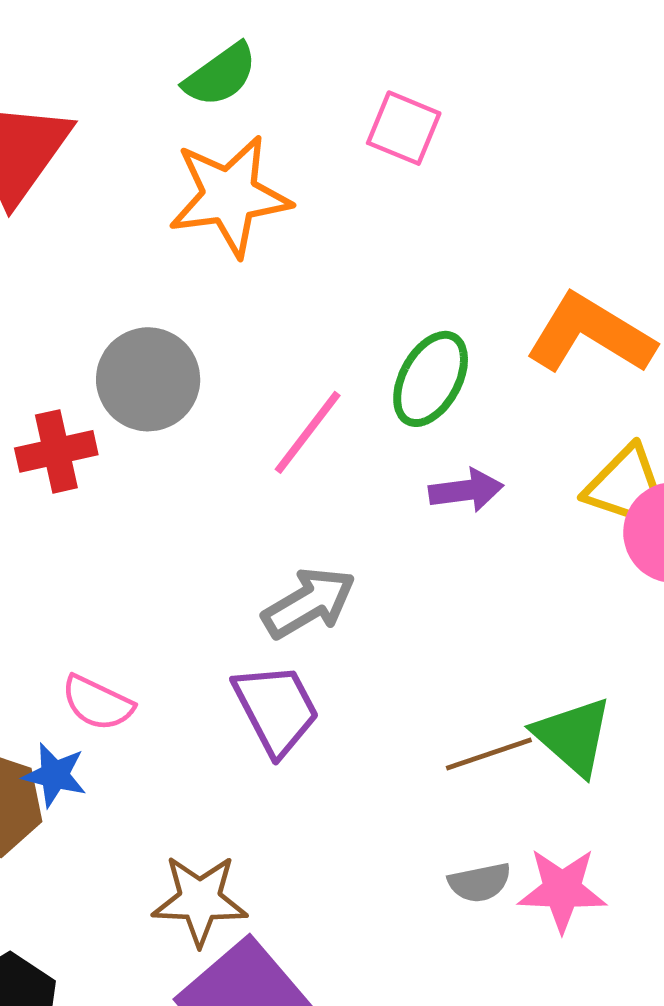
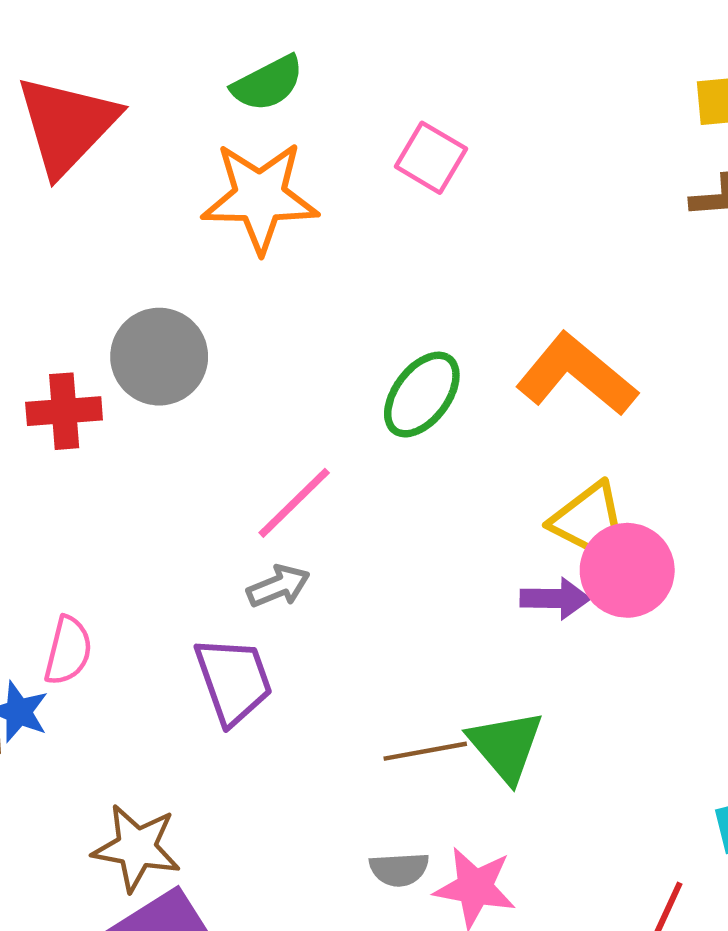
pink line: (308, 432) -> (294, 503), moved
purple arrow: (466, 490) -> (555, 599), moved
gray arrow: (309, 603) -> (278, 586), size x0.7
pink semicircle: (97, 703) -> (68, 651), turned -110

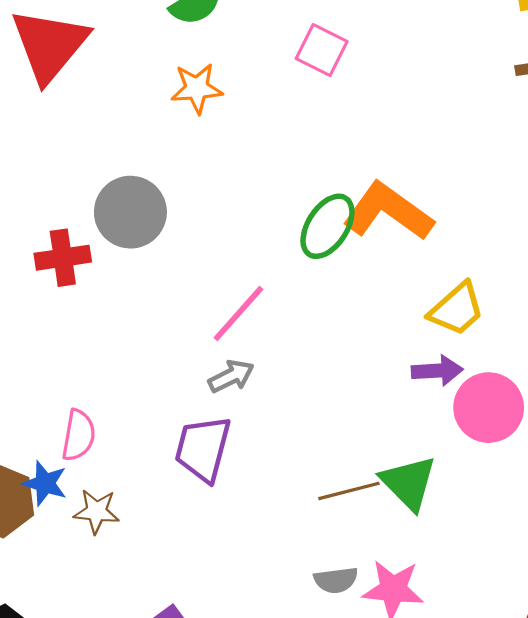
orange star: (260, 197) -> (197, 88), size x0.6
orange L-shape: (576, 375) -> (388, 212), moved
pink circle: (627, 570) -> (489, 408), moved
purple trapezoid: (234, 680) -> (203, 449), turned -142
brown star: (137, 848) -> (96, 511), moved, size x0.7

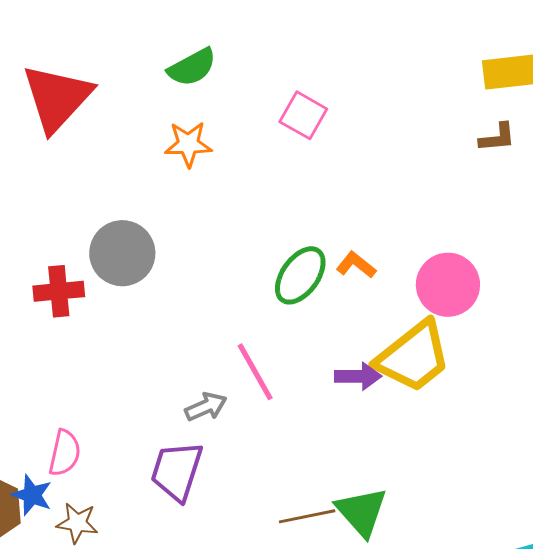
orange L-shape: (388, 212) -> (356, 265), size x0.5
yellow trapezoid: (457, 309) -> (413, 357), size x1.5
pink line: (238, 314) -> (255, 372), moved, turned -74
purple arrow: (437, 371) -> (358, 376), moved
pink circle: (489, 408) -> (448, 285), moved

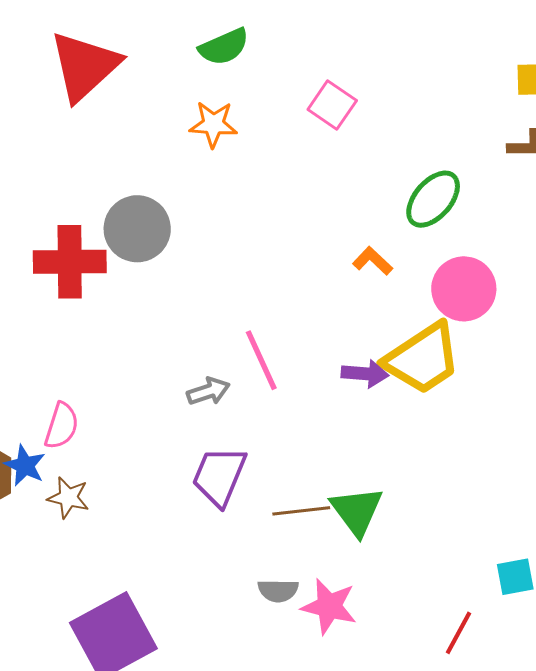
green ellipse: (300, 275) -> (433, 199), moved
red cross: (59, 291) -> (70, 262), size x1.4
purple trapezoid: (177, 471) -> (219, 476), moved

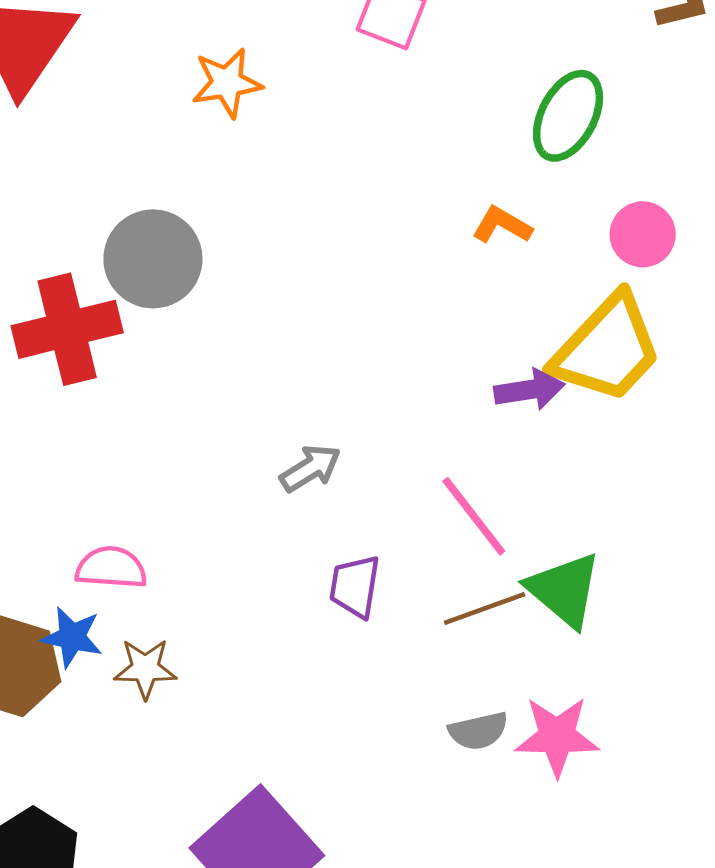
pink circle: (464, 289) -> (643, 234), size x0.7
pink line: (261, 360) -> (474, 516), moved
pink semicircle: (62, 426) -> (111, 568), turned -90
purple trapezoid: (219, 476) -> (355, 586), size x0.7

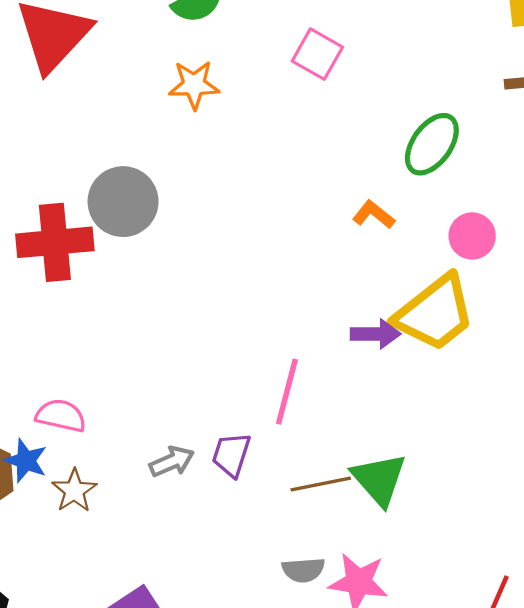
gray arrow: (310, 468) -> (172, 462), moved
pink line: (474, 516) -> (287, 392), moved, turned 44
brown star: (145, 669) -> (74, 491), turned 30

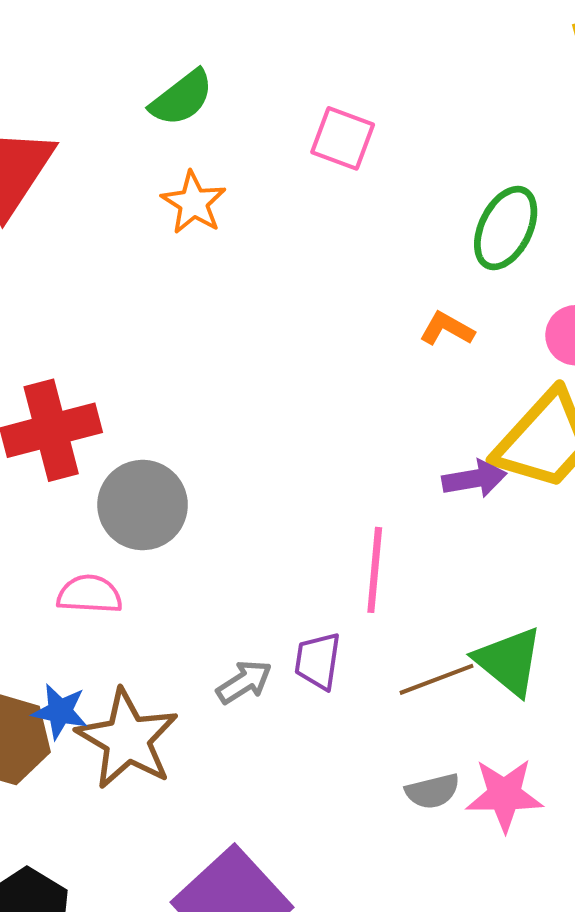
orange star: (194, 85) -> (194, 203), turned -30
gray circle: (123, 202) -> (143, 505), moved
pink semicircle: (61, 416) -> (90, 594), moved
brown star: (74, 491) -> (127, 739), size x1.8

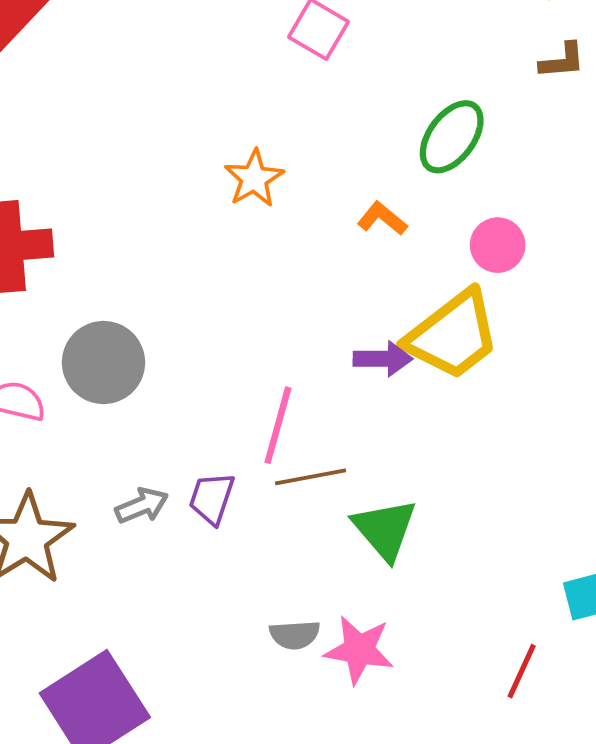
orange star: (194, 203) -> (254, 178), moved
gray circle: (143, 505) -> (104, 362), moved
brown line: (436, 679) -> (311, 477), moved

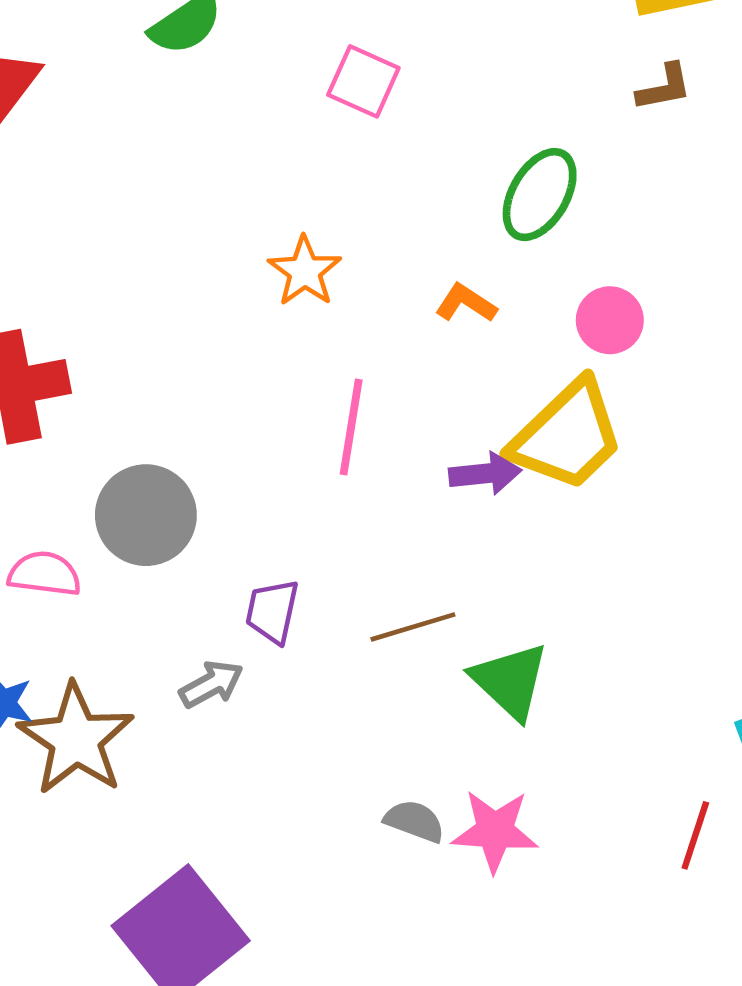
pink line: (278, 425) -> (351, 427), moved
purple trapezoid: (212, 498) -> (272, 611), moved
gray semicircle: (295, 635) -> (414, 821), turned -150

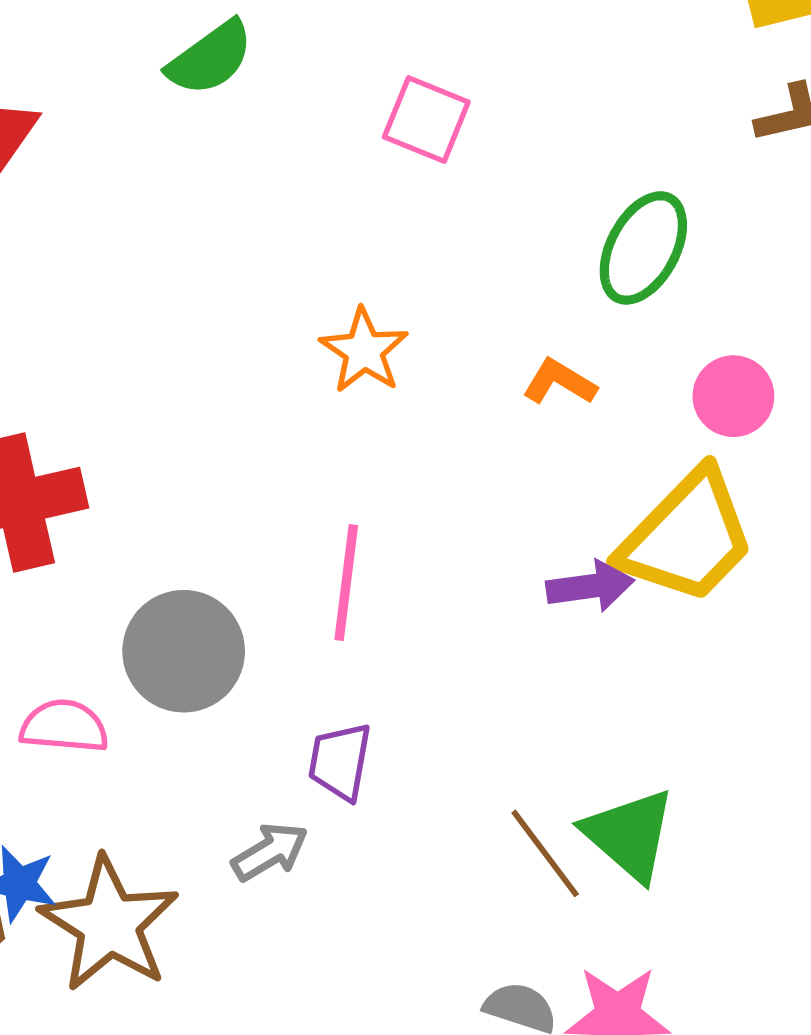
pink line: (351, 427) -> (346, 582), moved
brown line: (413, 627) -> (545, 853), moved, turned 72

